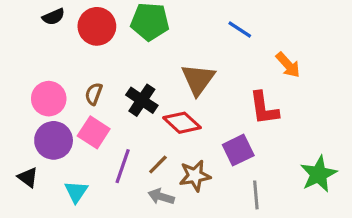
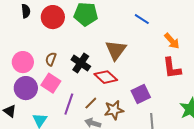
black semicircle: (54, 17) -> (26, 11), turned -72
red L-shape: (264, 108) -> (172, 68), moved

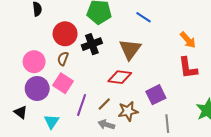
red circle: (53, 17) -> (65, 34), moved
blue line: (142, 19) -> (144, 17), moved
black cross: (81, 63) -> (92, 44), moved, turned 36
red diamond: (106, 77) -> (120, 77), turned -35

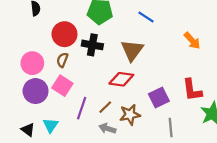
black cross: (92, 44) -> (92, 45), turned 30
red L-shape: (188, 68) -> (192, 90), moved
black triangle: (21, 112) -> (28, 130), moved

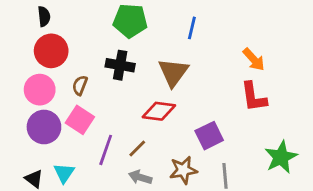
blue line: (146, 17) -> (192, 28), turned 70
red circle: (64, 34) -> (51, 51), moved
red L-shape: (192, 90) -> (254, 97), moved
brown star: (130, 115) -> (183, 170), moved

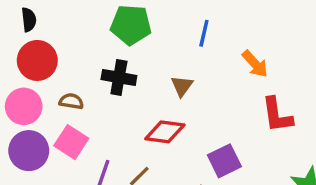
orange arrow: (254, 59) -> (255, 64), moved
brown triangle: (173, 72) -> (182, 86), size x0.6
brown semicircle: (80, 85) -> (71, 101), turned 78

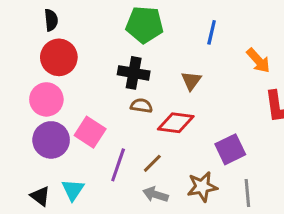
brown semicircle: (71, 101) -> (141, 106), moved

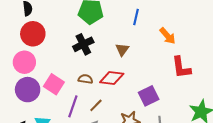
black cross: (134, 73) -> (83, 44), turned -36
brown semicircle: (141, 106) -> (85, 79), moved

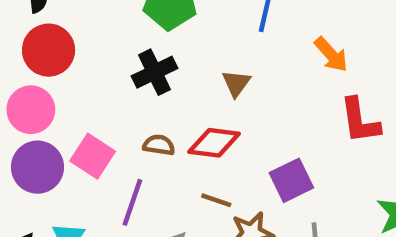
brown line: (96, 105) -> (216, 200), moved, turned 64

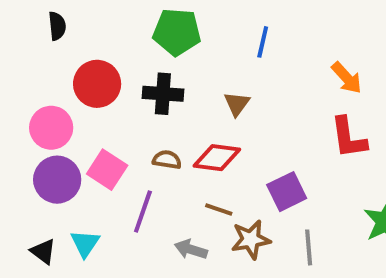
red circle: (49, 50) -> (97, 84), moved
orange arrow: (331, 54) -> (347, 78), moved
black cross: (154, 72) -> (163, 94), turned 30

